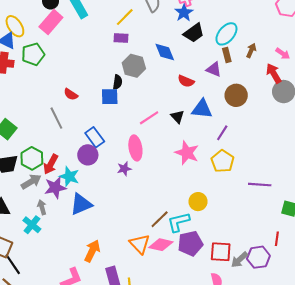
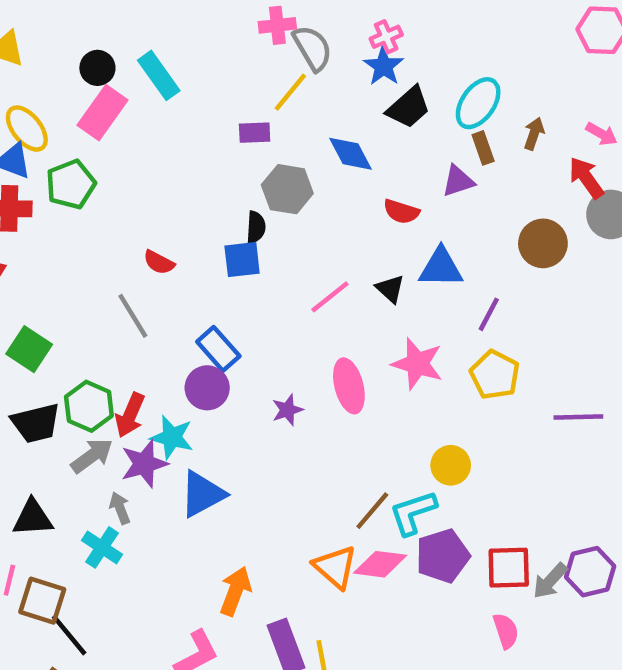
yellow line: (125, 17) -> (290, 92), moved
purple triangle: (214, 69) -> (458, 181), turned -35
brown circle: (236, 95) -> (543, 243), moved
pink ellipse: (135, 148) -> (349, 386), moved

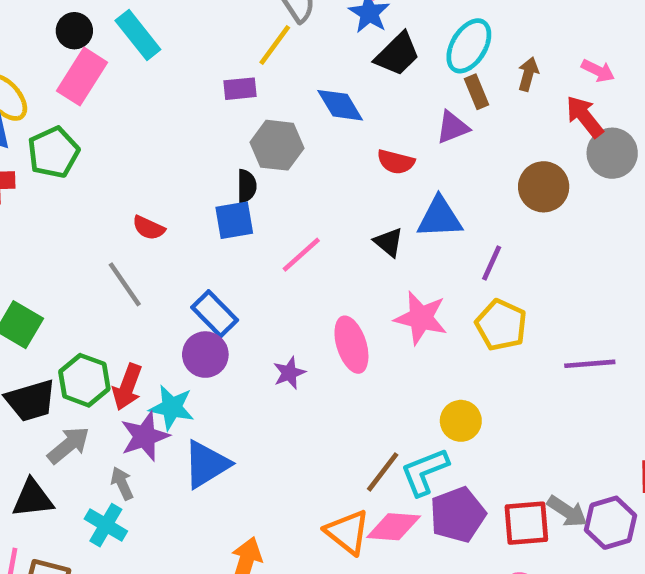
pink line: (330, 297) -> (301, 255), moved
gray arrow: (92, 456) -> (69, 445), moved
gray arrow: (550, 581) -> (567, 511), moved, turned -96

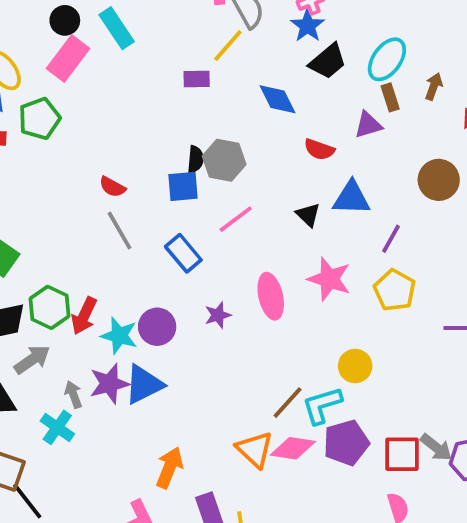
gray hexagon: (277, 145) -> (224, 160), moved
gray line: (125, 284) -> (120, 231), moved
blue rectangle: (215, 314) -> (183, 253), moved
purple circle: (205, 355) -> (157, 327), moved
purple star: (145, 436) -> (109, 384), moved

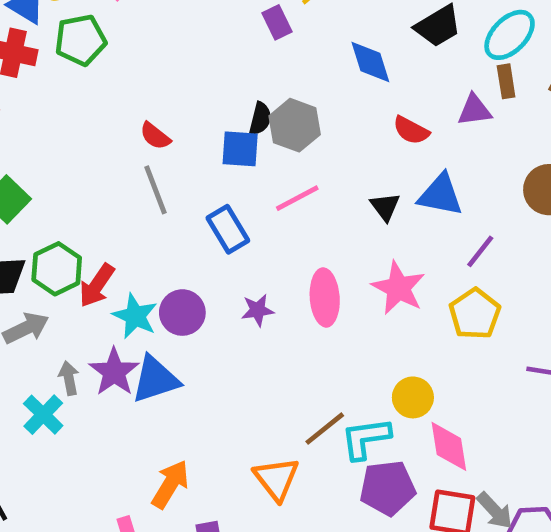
purple rectangle: (197, 79) -> (277, 22), turned 56
purple star: (109, 384) -> (114, 372), turned -30
pink diamond: (293, 448) -> (449, 446), moved, turned 63

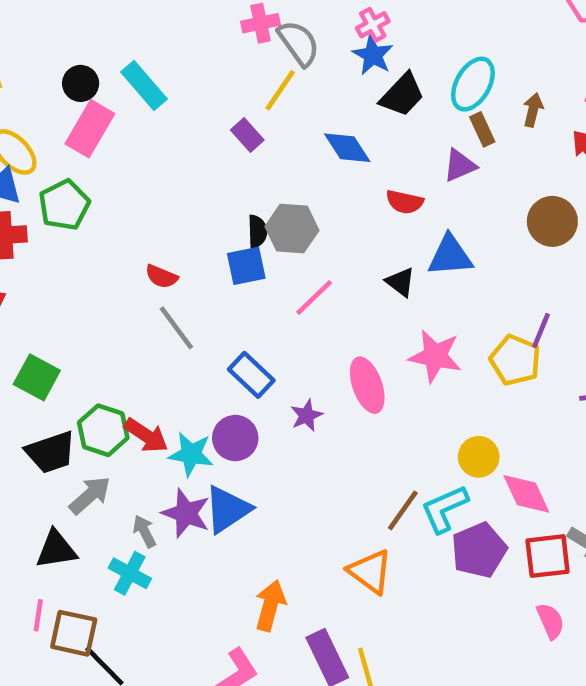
blue rectangle: (228, 229) -> (251, 375), moved
purple line: (480, 251) -> (541, 331), moved
red arrow: (97, 285) -> (146, 435), turned -75

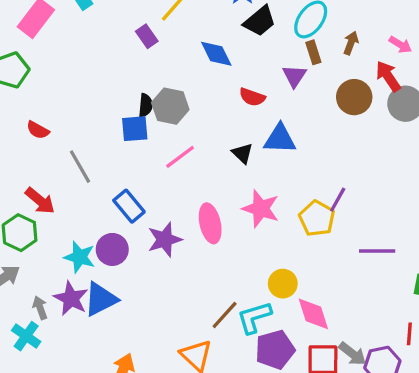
purple triangle: (460, 165) -> (294, 76), turned -40
brown circle: (552, 221) -> (354, 97), moved
red semicircle: (161, 277) -> (38, 130), moved
purple star: (307, 415) -> (165, 240), size x1.5
red arrow: (146, 435) -> (40, 201), moved

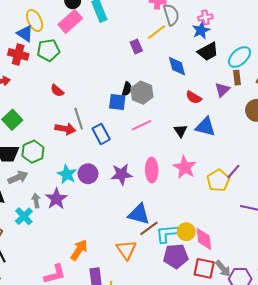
red arrow: (40, 201) -> (65, 129), moved, turned -42
blue rectangle: (129, 206) -> (101, 134), moved
yellow circle: (283, 284) -> (186, 232), moved
blue triangle: (101, 299) -> (139, 214), moved, turned 30

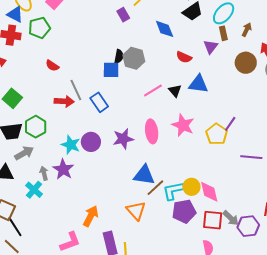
pink line: (142, 125) -> (153, 90), moved

